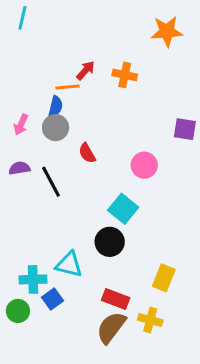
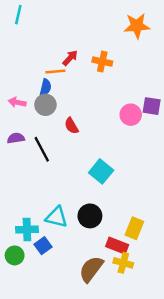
pink arrow: (21, 125) -> (17, 102), turned 77
pink circle: (144, 165) -> (131, 115), moved
black circle: (110, 242) -> (90, 216), moved
red rectangle: (116, 299) -> (117, 246), moved

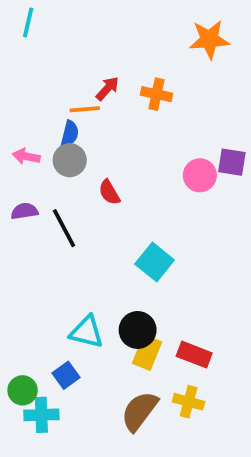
yellow rectangle: (134, 228) -> (147, 353), moved
cyan cross: (27, 230) -> (41, 415), moved
red rectangle: (117, 246) -> (194, 355), moved

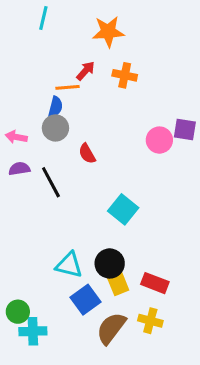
cyan line: (28, 22) -> (43, 18), moved
orange star: (209, 39) -> (108, 32), moved
pink arrow: (26, 156) -> (16, 137), moved
yellow rectangle: (147, 353) -> (117, 282), turned -44
blue square: (66, 375) -> (86, 300), moved, size x1.4

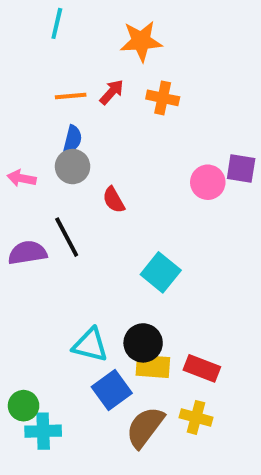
orange line: (68, 87) -> (71, 96), moved
purple semicircle: (19, 169) -> (27, 253), moved, size x1.4
yellow rectangle: (117, 282) -> (153, 366), turned -64

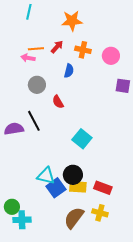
blue semicircle: (73, 139) -> (69, 71), moved
pink arrow: (22, 178) -> (28, 58), moved
pink circle: (208, 182) -> (111, 56), moved
blue square: (112, 390) -> (56, 188), moved

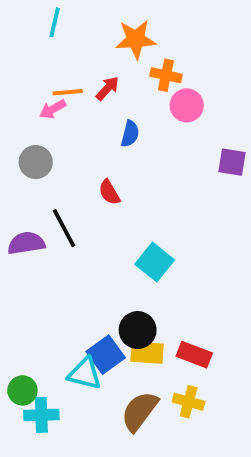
orange cross: (83, 50) -> (166, 75), moved
pink circle: (111, 56) -> (187, 105), moved
pink arrow: (28, 58) -> (53, 109), turned -40
gray circle: (37, 85) -> (36, 162), moved
cyan triangle: (46, 176) -> (85, 373), moved

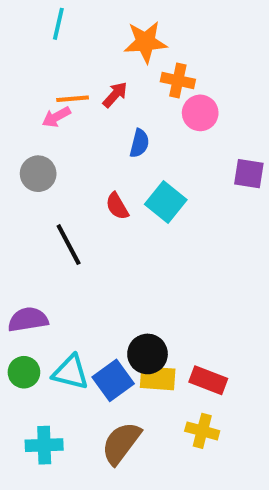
purple semicircle: (26, 243) -> (28, 320), moved
cyan square: (155, 262) -> (166, 202), moved
cyan triangle: (85, 373) -> (71, 372), moved
green circle: (22, 390) -> (24, 372), moved
brown semicircle: (140, 411) -> (121, 443), moved

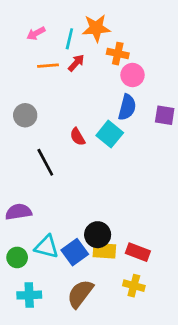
cyan line: (58, 24) -> (69, 39), moved
pink arrow: (56, 117) -> (36, 33), moved
blue semicircle: (139, 143) -> (127, 107), moved, size x1.4
green circle: (24, 372) -> (17, 257), moved

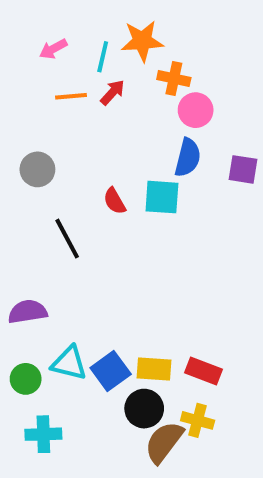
cyan square: (110, 134) -> (162, 197), turned -35
black circle: (98, 235) -> (144, 409), moved
brown semicircle: (80, 294) -> (164, 442), moved

